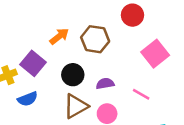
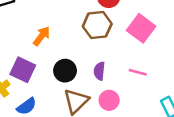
brown hexagon: (95, 39) -> (97, 25), moved
purple semicircle: (105, 84) -> (99, 71), turned -60

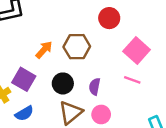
brown hexagon: (97, 25) -> (77, 47), moved
pink line: (138, 72) -> (132, 80), moved

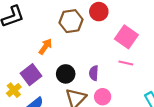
brown hexagon: (77, 47) -> (71, 21), moved
purple square: (24, 79) -> (31, 75), turned 30

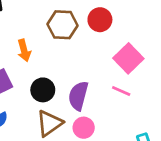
orange arrow: (45, 47) -> (24, 50), turned 119
purple semicircle: (94, 73) -> (78, 96), size x1.5

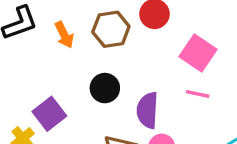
orange arrow: (24, 50) -> (64, 35), moved
black circle: (43, 90) -> (105, 88), moved

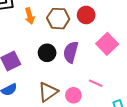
pink line: (198, 94) -> (96, 83), moved
purple semicircle: (147, 110) -> (71, 52), moved

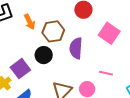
brown hexagon: (58, 19) -> (53, 31), moved
black circle: (47, 53) -> (44, 55), moved

